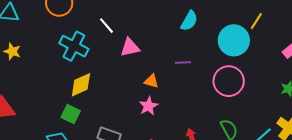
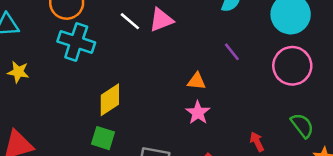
cyan cross: (74, 46) -> (76, 42), moved
pink triangle: (130, 47) -> (161, 20), moved
purple line: (183, 63) -> (232, 52), turned 63

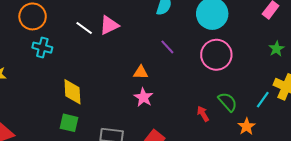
cyan cross: (76, 42) -> (42, 48), size x0.7
yellow diamond: (110, 100) -> (72, 92), turned -56
red arrow: (257, 142) -> (203, 114), moved

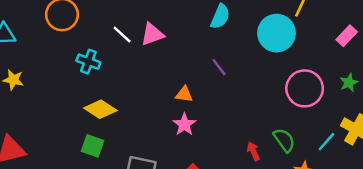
cyan cross: (42, 48) -> (88, 62), moved
pink circle: (216, 55) -> (305, 88), moved
yellow diamond: (72, 92) -> (100, 109), turned -60

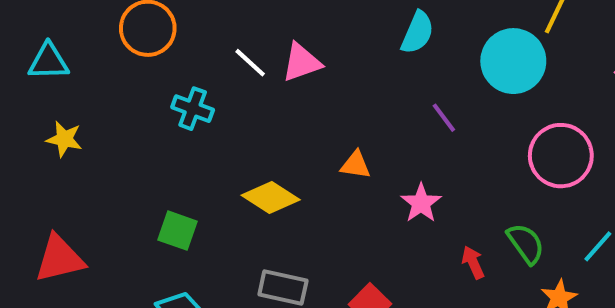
purple line: (219, 67) -> (444, 118), moved
yellow diamond: (100, 109) -> (271, 198), moved
pink star: (184, 124) -> (421, 203), moved
green square: (93, 146) -> (177, 231), moved

